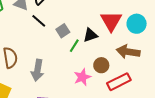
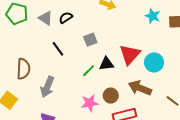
black line: (39, 21) -> (58, 49), moved
gray square: (63, 31) -> (90, 40), moved

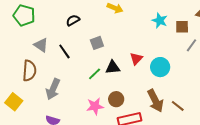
gray triangle: (46, 18) -> (41, 45), moved
red triangle: (130, 55) -> (136, 59), size x0.6
brown arrow: (140, 88) -> (155, 101), moved, turned -140

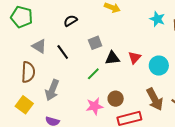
black triangle: (113, 67) -> (112, 58), moved
yellow square: (14, 102) -> (24, 105), moved

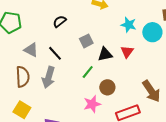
cyan star: (157, 19) -> (129, 25), moved
cyan circle: (159, 66) -> (152, 32), moved
gray arrow: (52, 90) -> (49, 77), moved
brown circle: (116, 99) -> (107, 87), moved

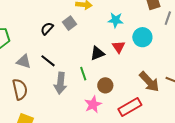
cyan circle: (152, 32) -> (142, 37), moved
gray square: (86, 41) -> (69, 23), moved
green line: (88, 72) -> (83, 74), turned -48
gray arrow: (49, 77) -> (60, 83), moved

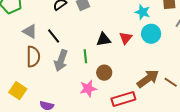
cyan star: (116, 20) -> (143, 12), moved
brown arrow: (149, 82) -> (148, 79), turned -95
brown semicircle: (20, 89) -> (33, 57), moved

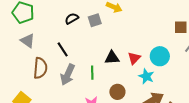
cyan star: (143, 12) -> (146, 76), moved
gray triangle: (30, 31) -> (28, 41), moved
brown circle: (104, 73) -> (117, 92), moved

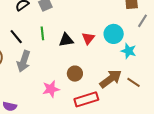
green line: (92, 73) -> (42, 33), moved
cyan star: (146, 76) -> (129, 51), moved

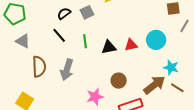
black line: (16, 37) -> (59, 35), moved
red triangle: (88, 38) -> (131, 45), turned 40
cyan star: (129, 51) -> (171, 67), moved

